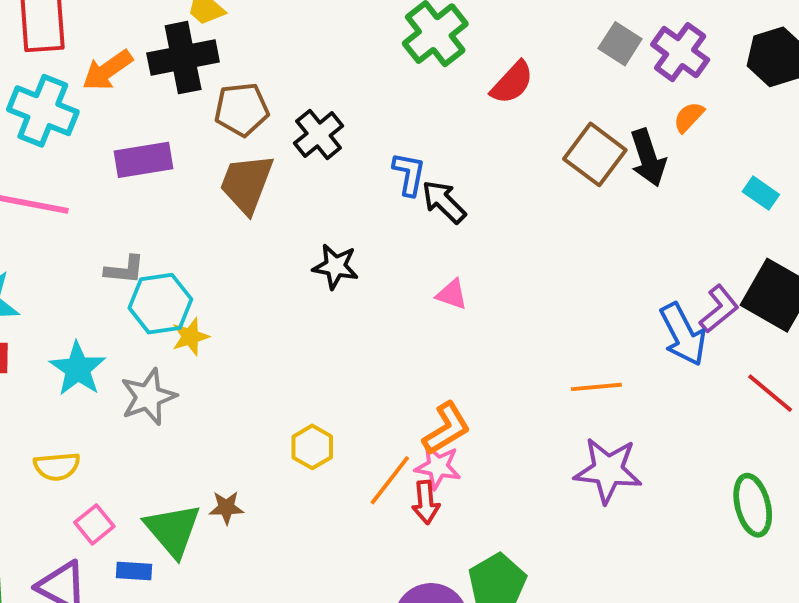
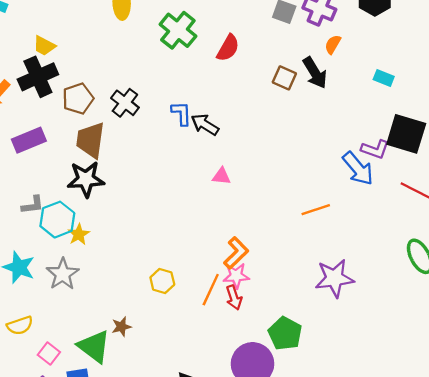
brown square: (595, 154) -> (284, 78), size x0.7
black star: (335, 266) -> (86, 179), moved, size x1.4
purple L-shape: (719, 309) -> (375, 149), turned 72
purple star: (608, 470) -> (334, 278), moved

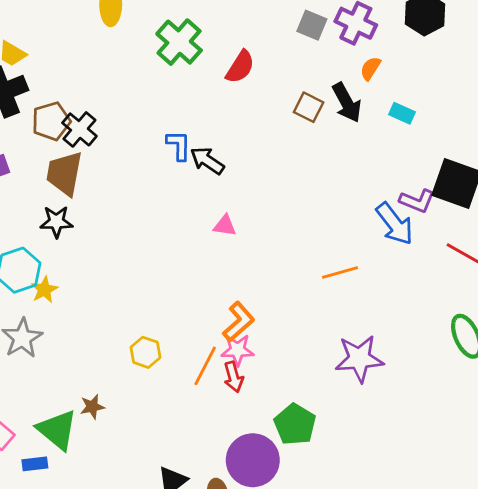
cyan rectangle: (384, 78) -> (402, 113), moved
black cross: (125, 103) -> (79, 129), moved
black star: (86, 179) -> (56, 222), size x0.7

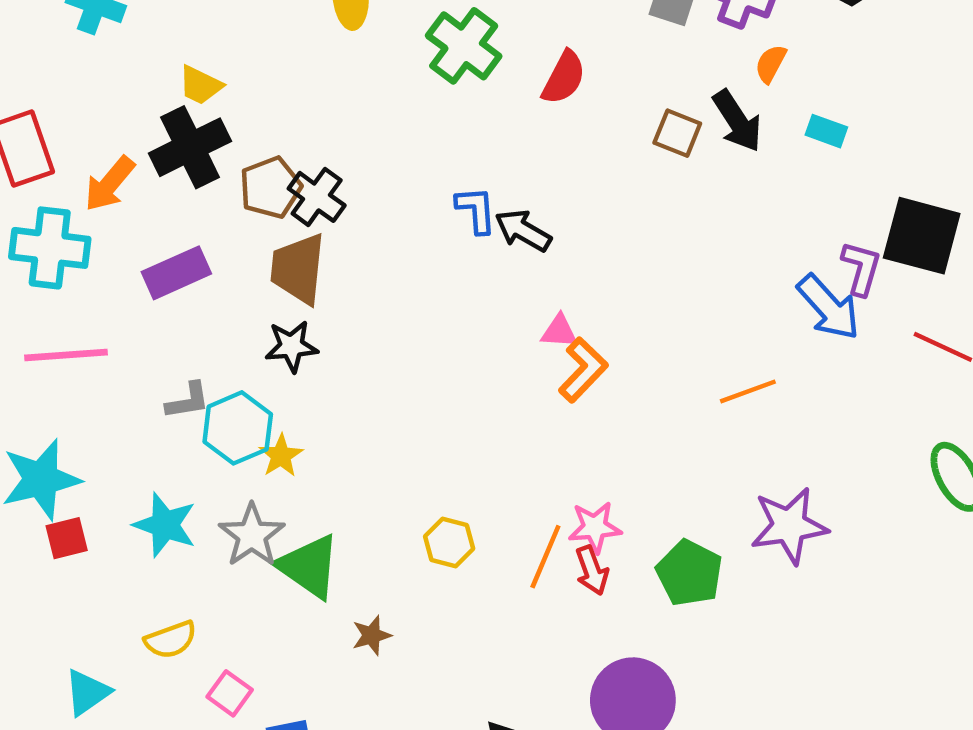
purple L-shape: (417, 201) -> (861, 268), turned -92
orange L-shape: (239, 322) -> (583, 370), moved
green pentagon: (295, 424) -> (689, 573), moved
green triangle: (57, 430) -> (309, 566), moved

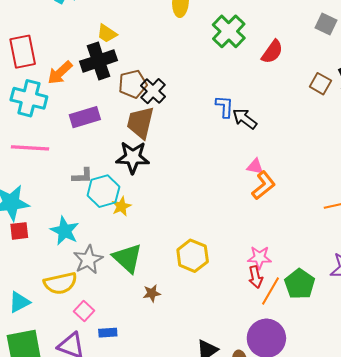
black star: (291, 346) -> (133, 157), size x1.4
gray star: (252, 535) -> (88, 260), moved
yellow hexagon: (449, 542) -> (193, 256), size x1.4
orange line: (545, 557) -> (270, 291), moved
yellow semicircle: (171, 640) -> (60, 283), size x1.4

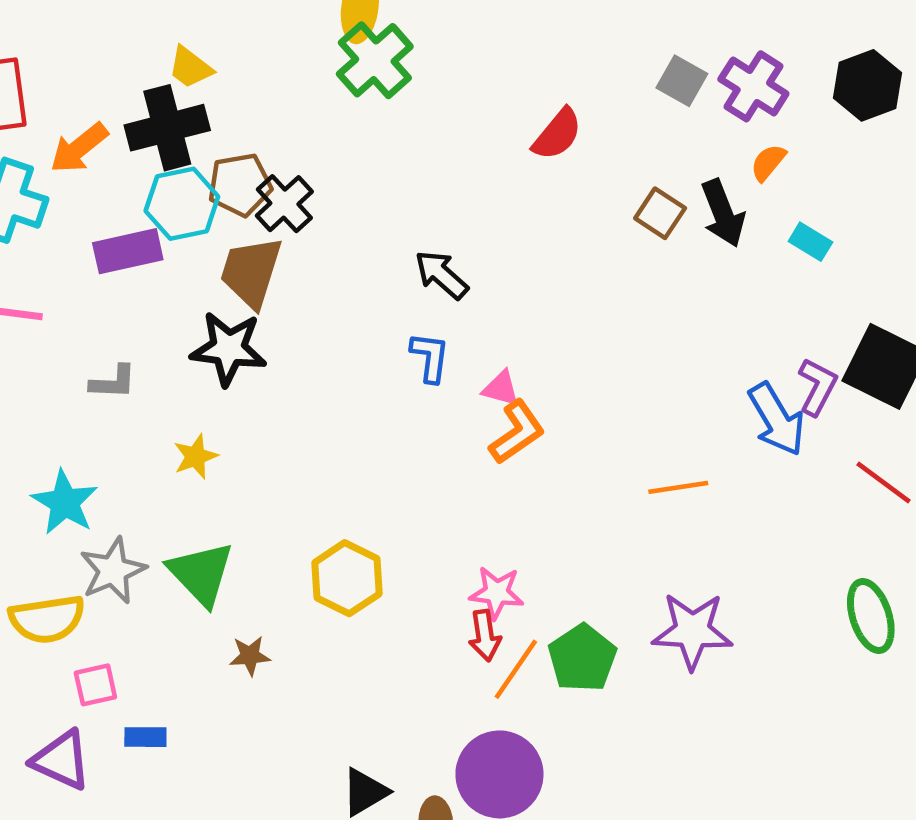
green cross: (229, 31) -> (375, 60), moved
blue L-shape: (225, 106) -> (430, 357), moved
black arrow: (245, 119) -> (442, 275), moved
cyan hexagon: (103, 191) -> (182, 204), moved
pink square: (84, 311) -> (95, 685), turned 30

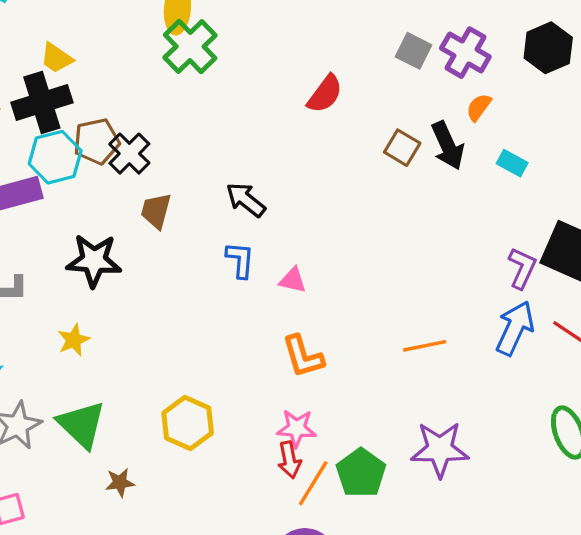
brown trapezoid: (251, 272) -> (156, 211), moved, size x0.7
blue arrow: (777, 419) -> (515, 328), moved, turned -122
orange L-shape: (517, 432) -> (303, 356), moved, turned 111

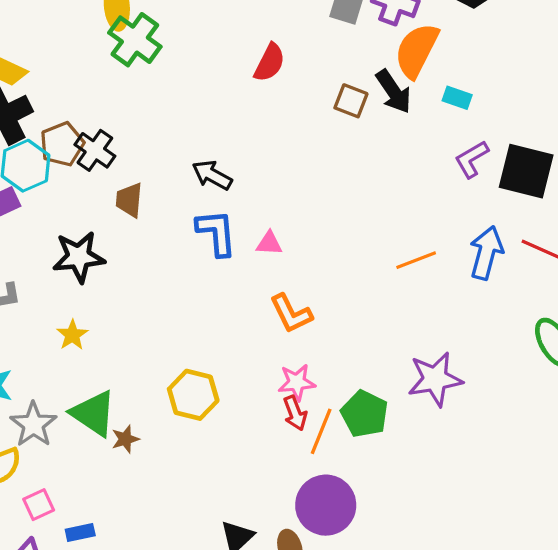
orange semicircle: (479, 107) -> (417, 50), size x2.0
blue L-shape: (240, 260) -> (216, 233), size x1.4
purple L-shape: (522, 268) -> (472, 159), moved, turned -135
orange line: (425, 346) -> (416, 260), moved
brown star: (120, 482) -> (125, 439), moved

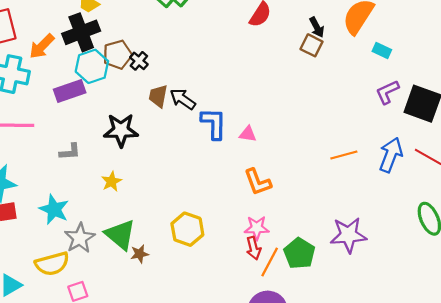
black arrow: (394, 92) -> (317, 27), moved, size x0.7
black cross: (95, 150) -> (139, 61), size x0.7
black arrow: (212, 175) -> (183, 99), moved

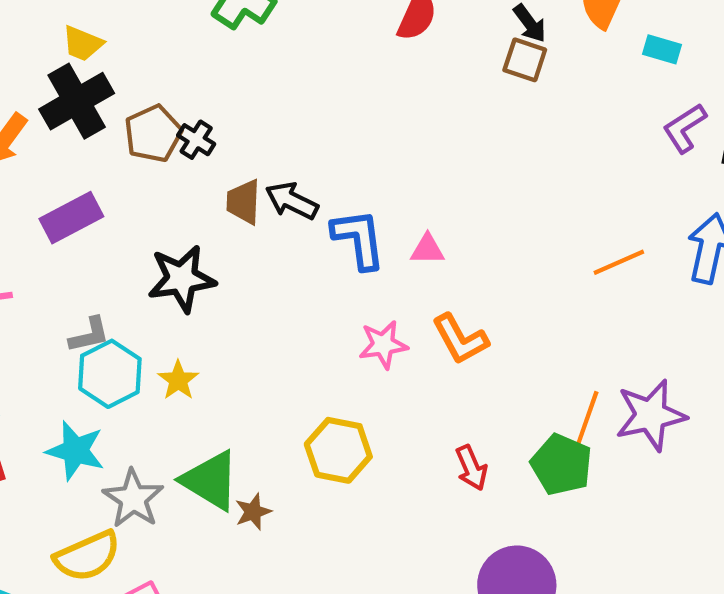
cyan hexagon: (92, 66) -> (110, 374), moved
pink star: (257, 228) -> (383, 345), moved
orange line: (270, 262) -> (586, 421), moved

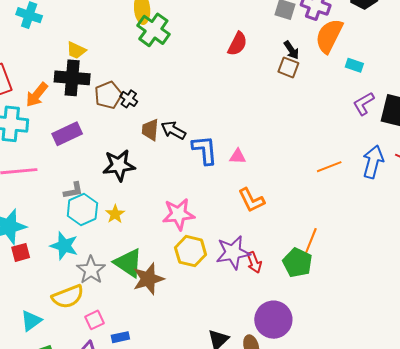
black cross: (77, 101) -> (72, 78), turned 32
pink star: (383, 345) -> (178, 214), moved, size x1.4
purple star: (651, 415) -> (233, 253), moved
brown star: (253, 512) -> (148, 279), size x1.8

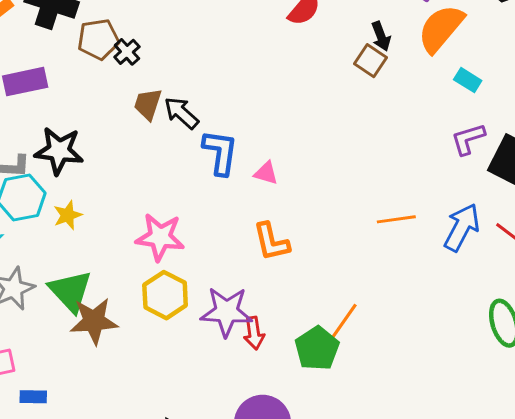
black star: (119, 165) -> (59, 151), moved

